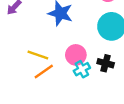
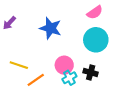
yellow line: (38, 55) -> (19, 65), moved

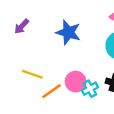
pink circle: (64, 65) -> (76, 82), moved

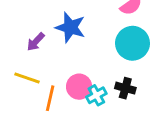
purple arrow: (22, 26) -> (36, 42), moved
orange line: (52, 91) -> (50, 98), turned -42

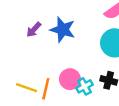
purple arrow: (36, 42) -> (34, 30), moved
yellow line: (27, 78) -> (26, 88), moved

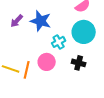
cyan cross: (84, 86) -> (59, 42), moved

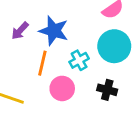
orange line: (27, 70) -> (42, 63), moved

